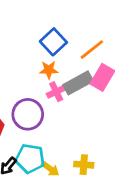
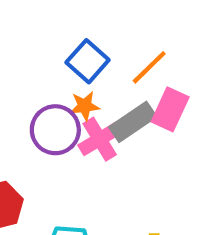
pink cross: (56, 92) -> (100, 139), size x1.4
purple circle: (28, 114) -> (55, 130), moved

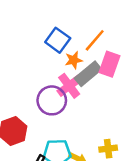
orange star: (85, 106) -> (74, 60), moved
purple circle: (55, 130) -> (52, 100), moved

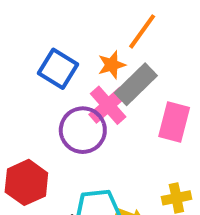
blue square: (58, 40) -> (58, 69), moved
pink rectangle: (109, 64) -> (174, 122), moved

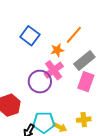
blue square: (58, 69) -> (30, 36), moved
gray rectangle: (136, 84) -> (84, 61), moved

